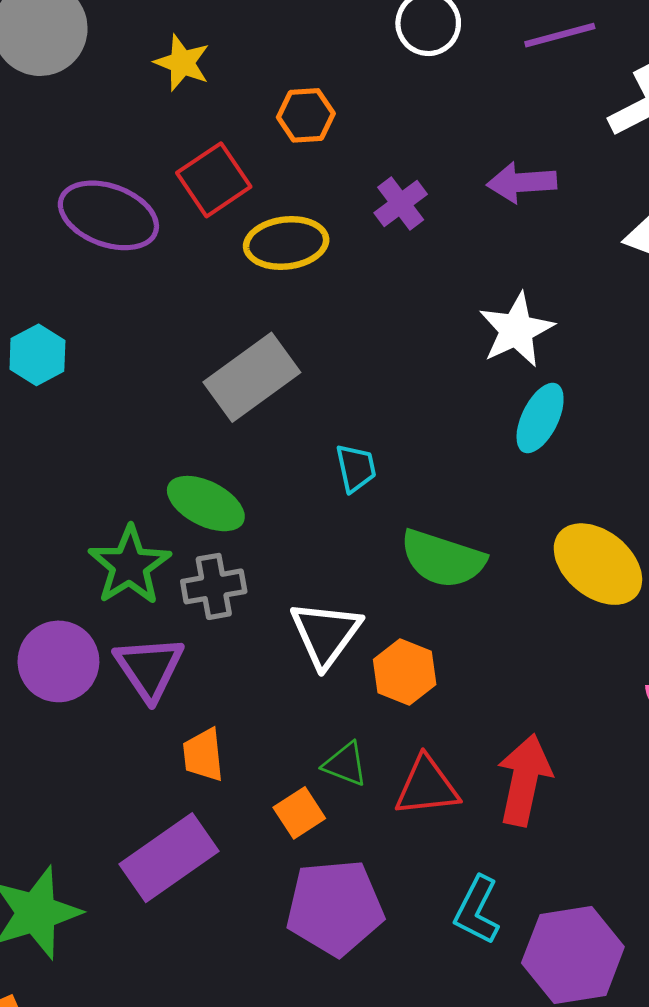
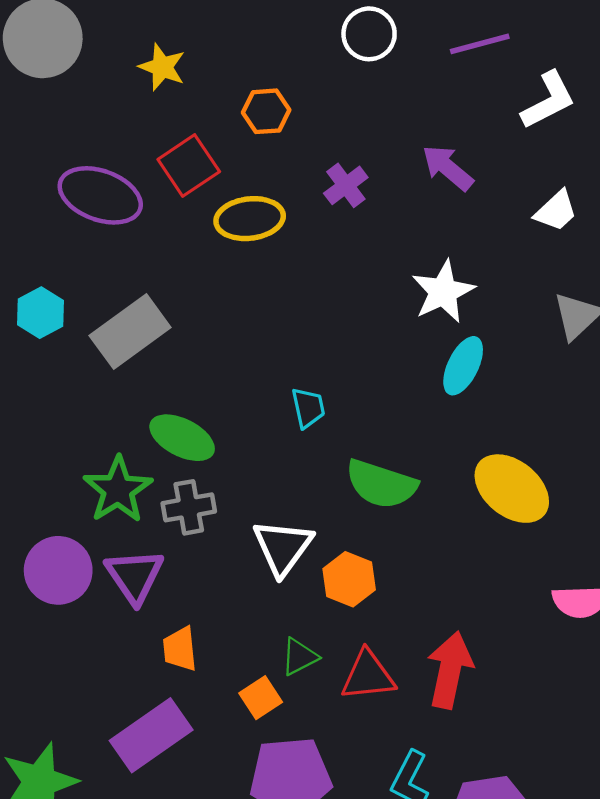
purple arrow: (522, 182) -> (448, 168), turned 44
gray rectangle: (252, 377) -> (130, 331), moved
green triangle: (345, 764) -> (299, 657), turned -48

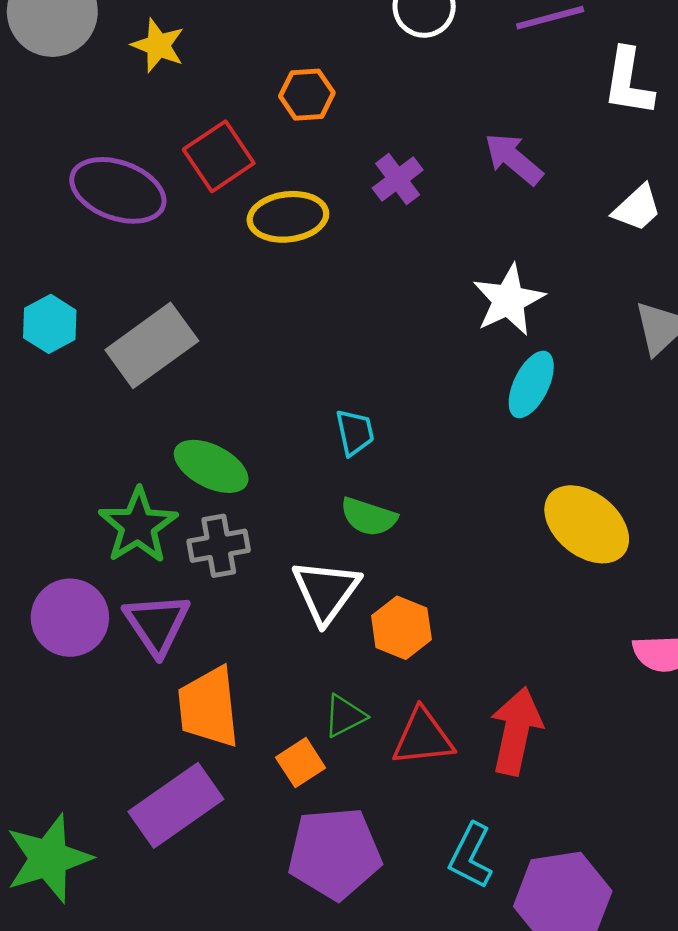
yellow star: (162, 67) -> (158, 45), moved
white L-shape: (548, 100) -> (628, 82), turned 126
green semicircle: (381, 484) -> (369, 517), moved, size x0.7
orange trapezoid: (180, 649) -> (209, 707), size x1.6

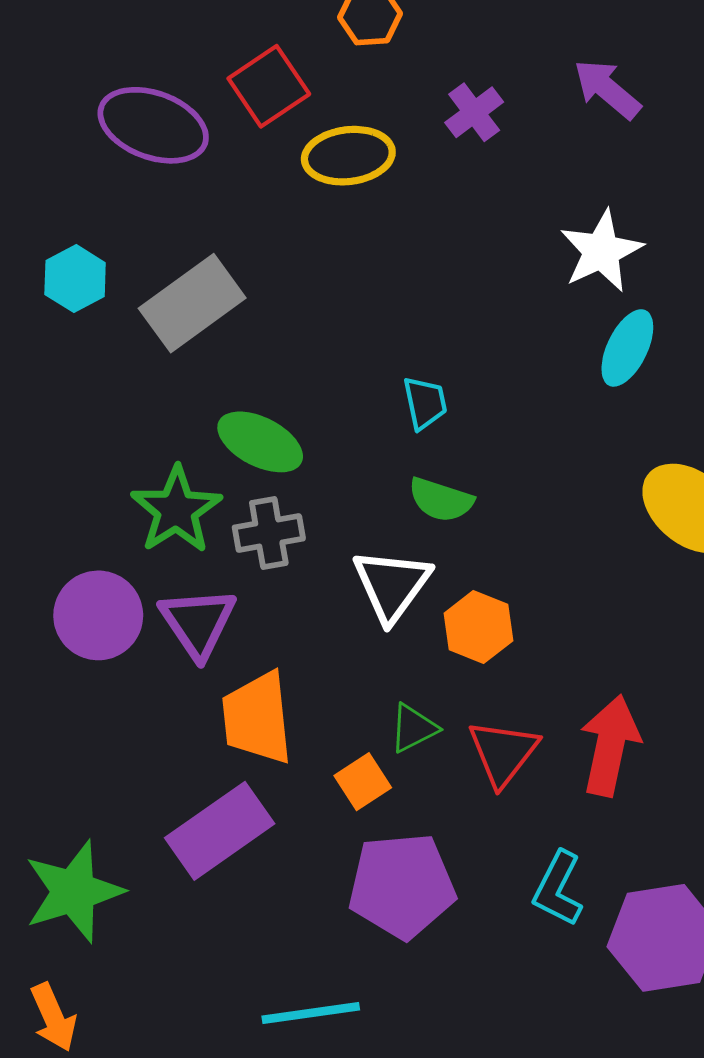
red triangle: (423, 737) -> (503, 753), turned -46

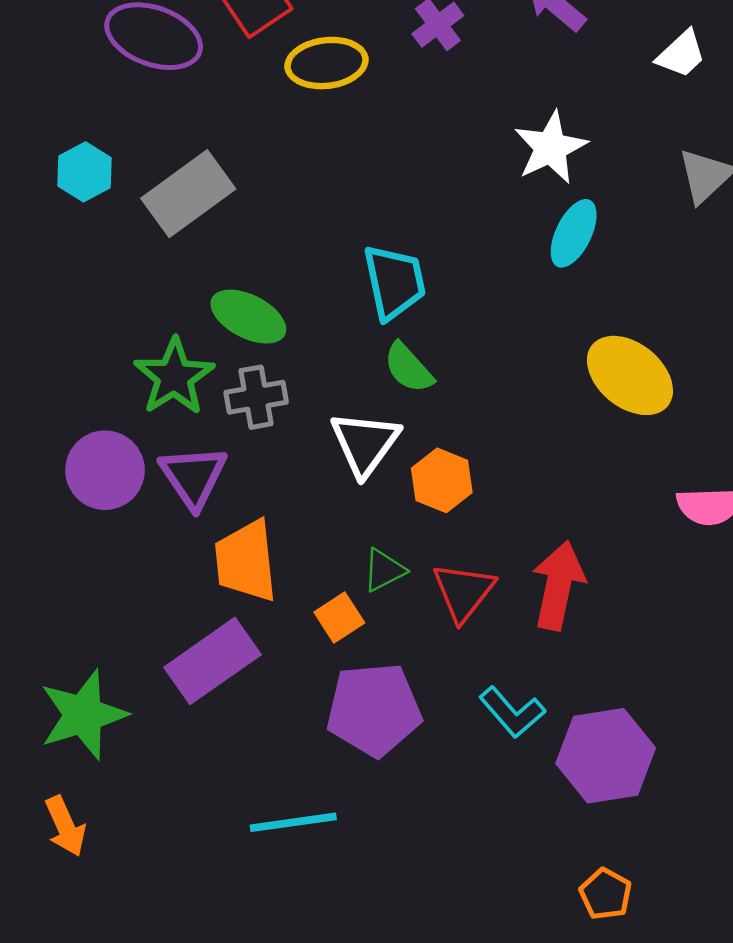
cyan trapezoid: (425, 403) -> (394, 282), size x1.6
green semicircle: (441, 500) -> (408, 368), turned 30
cyan L-shape: (558, 889) -> (512, 712), turned -68

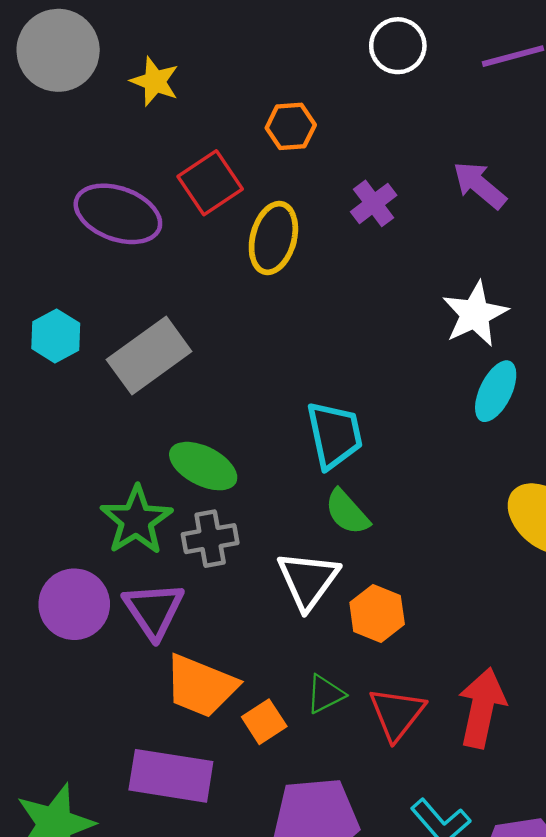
yellow ellipse: (327, 63) -> (273, 238), turned -68
orange trapezoid: (246, 561) -> (201, 686), turned -62
orange square: (339, 617) -> (264, 722), moved
purple rectangle: (213, 661) -> (171, 776), turned 44

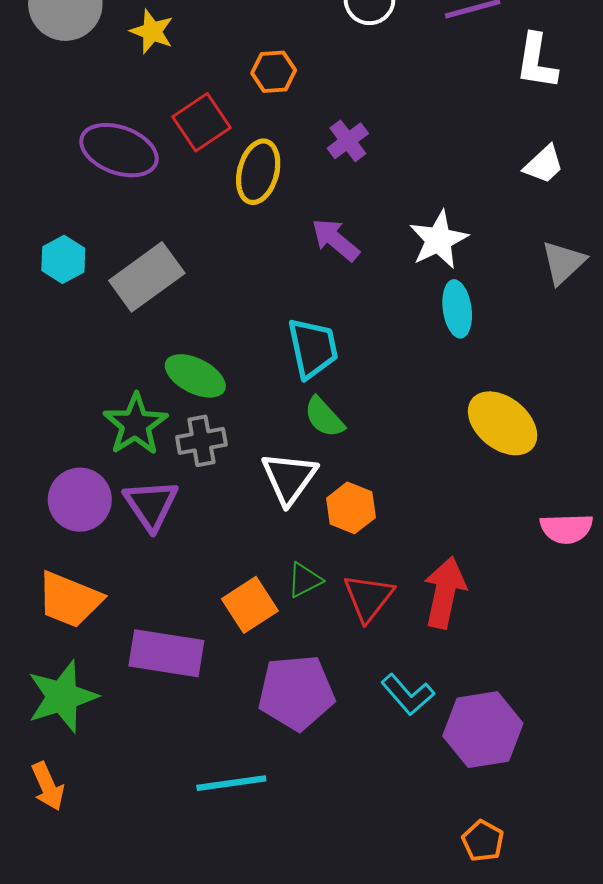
purple arrow: (480, 185) -> (335, 240), moved
cyan ellipse: (496, 391) -> (457, 309), turned -34
orange trapezoid: (201, 686) -> (69, 600), moved
orange square: (264, 722) -> (250, 605), size x1.4

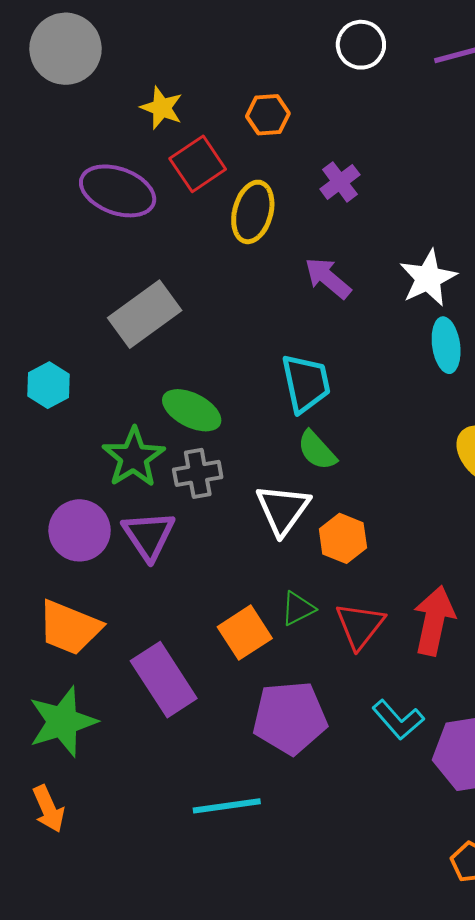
yellow star: (152, 32) -> (162, 108), moved
cyan hexagon: (63, 259) -> (48, 385), moved
purple rectangle: (166, 653) -> (164, 680), turned 48

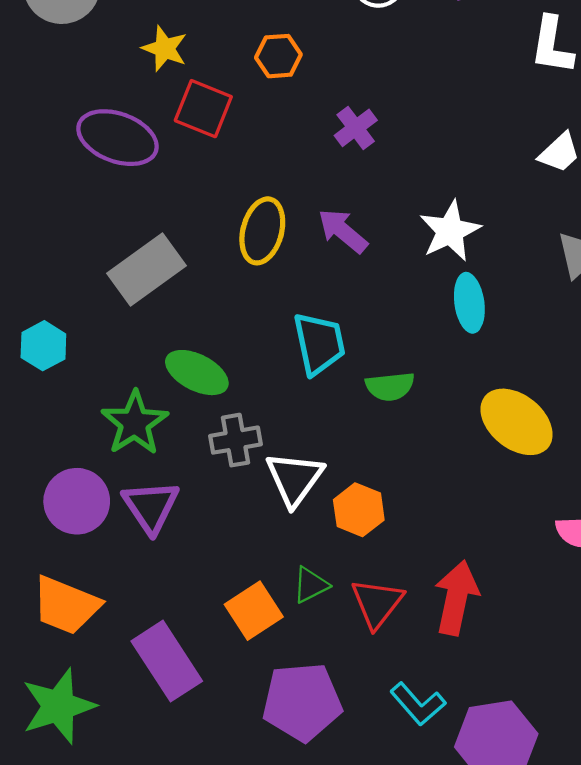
red square: (198, 164) -> (203, 109), turned -34
yellow ellipse: (253, 212) -> (262, 231), moved
green semicircle: (317, 450) -> (390, 386), moved, turned -54
gray cross: (198, 473) -> (235, 440), moved

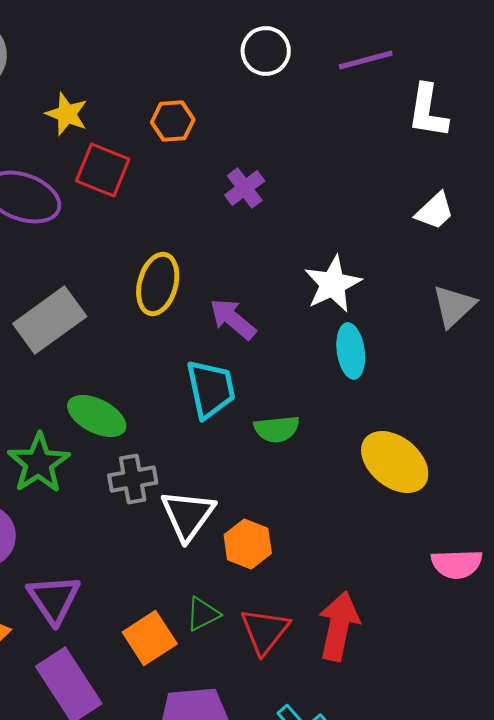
purple arrow: (343, 231) -> (233, 319), moved
purple triangle: (151, 507) -> (54, 599), moved

